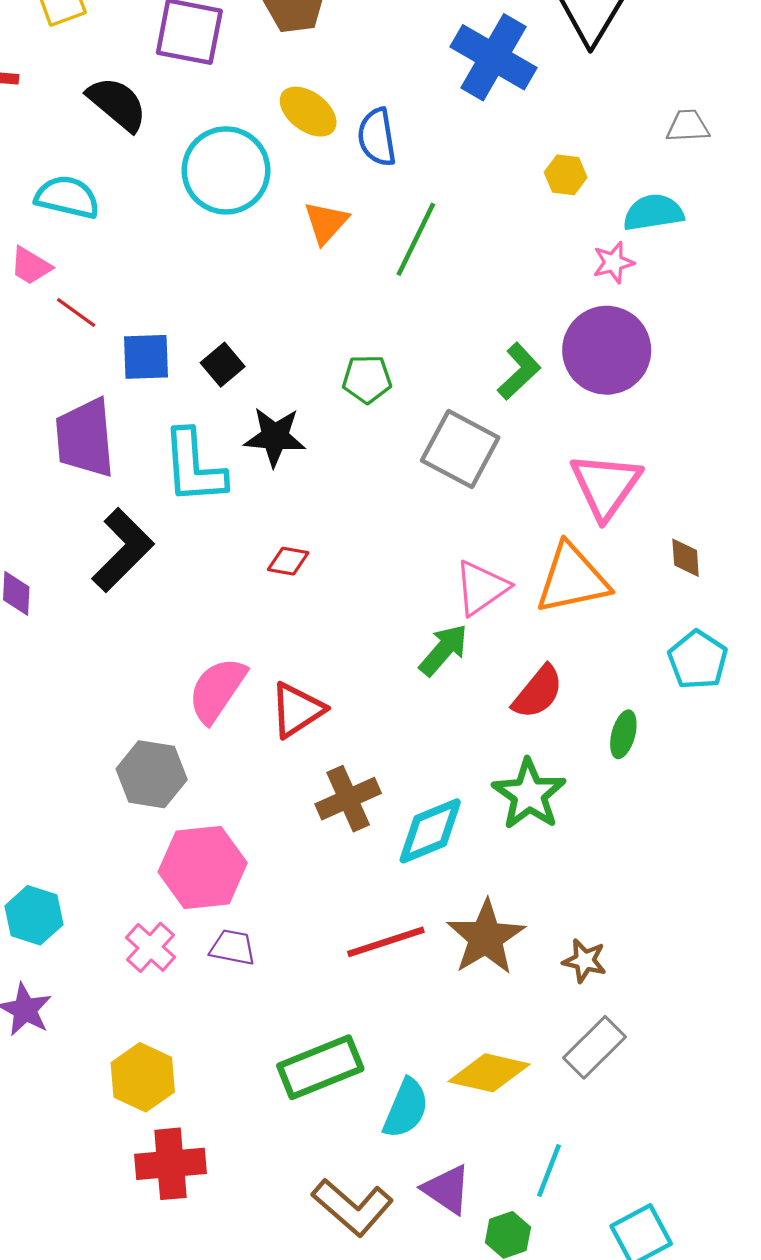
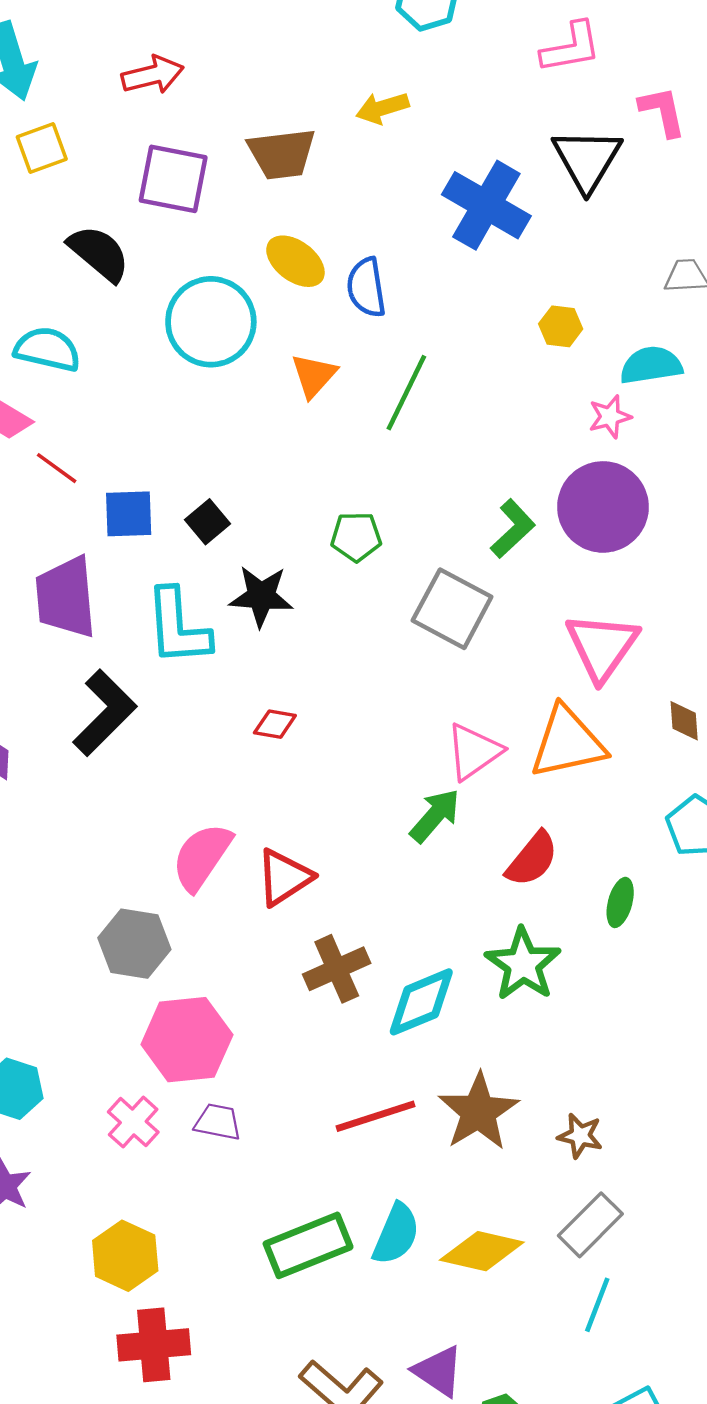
cyan semicircle: (406, 1108) -> (396, 1234), moved
cyan line: (549, 1171) -> (597, 1305), moved

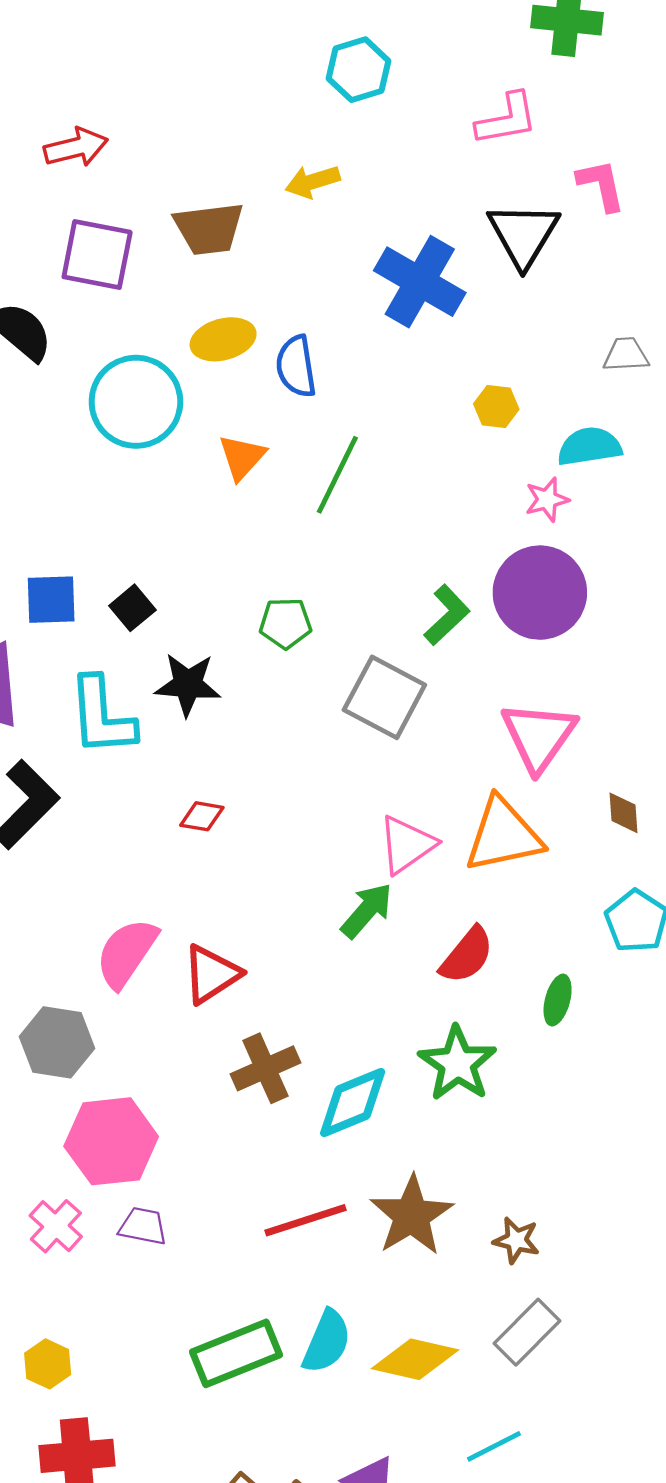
yellow ellipse: (295, 261) -> (223, 339), turned -52
yellow hexagon: (125, 1256) -> (48, 1364), size x0.7
cyan line: (597, 1305) -> (494, 1446), moved, turned 42

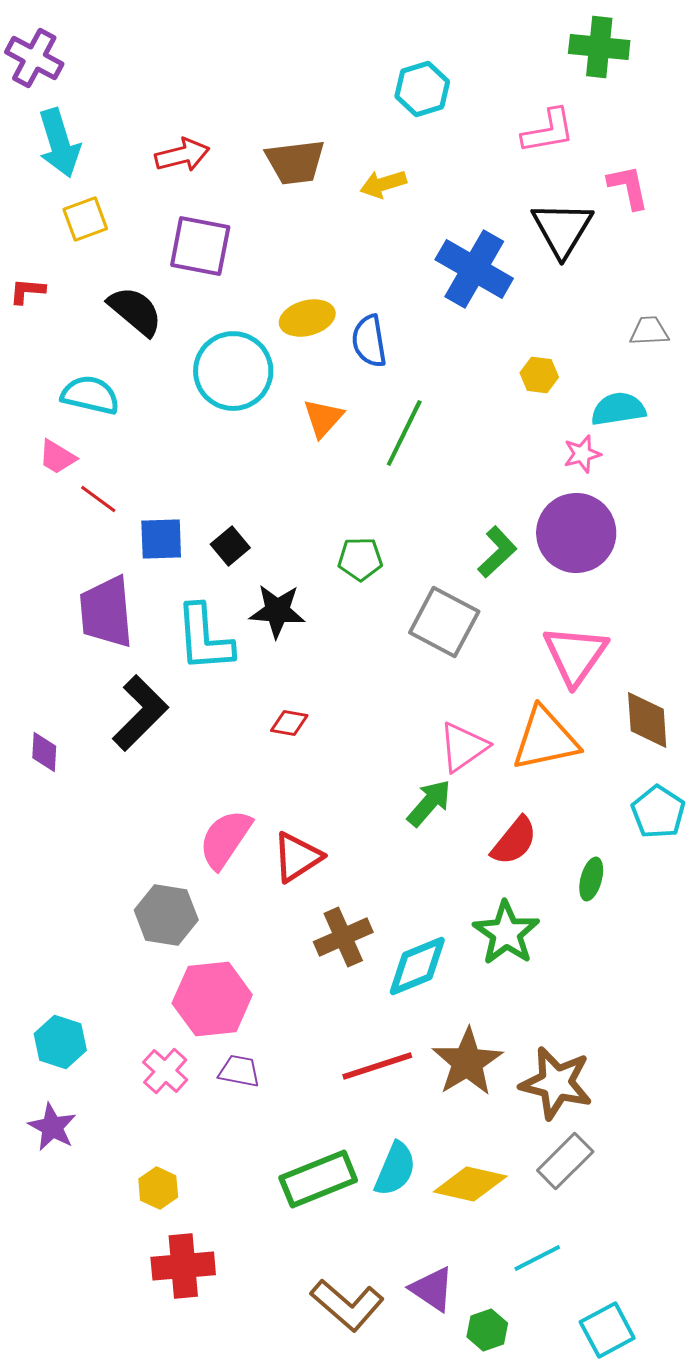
brown trapezoid: (209, 229) -> (295, 162), moved
brown diamond: (623, 813) -> (647, 720), size x1.6
brown star: (516, 1240) -> (556, 1083), size x1.8

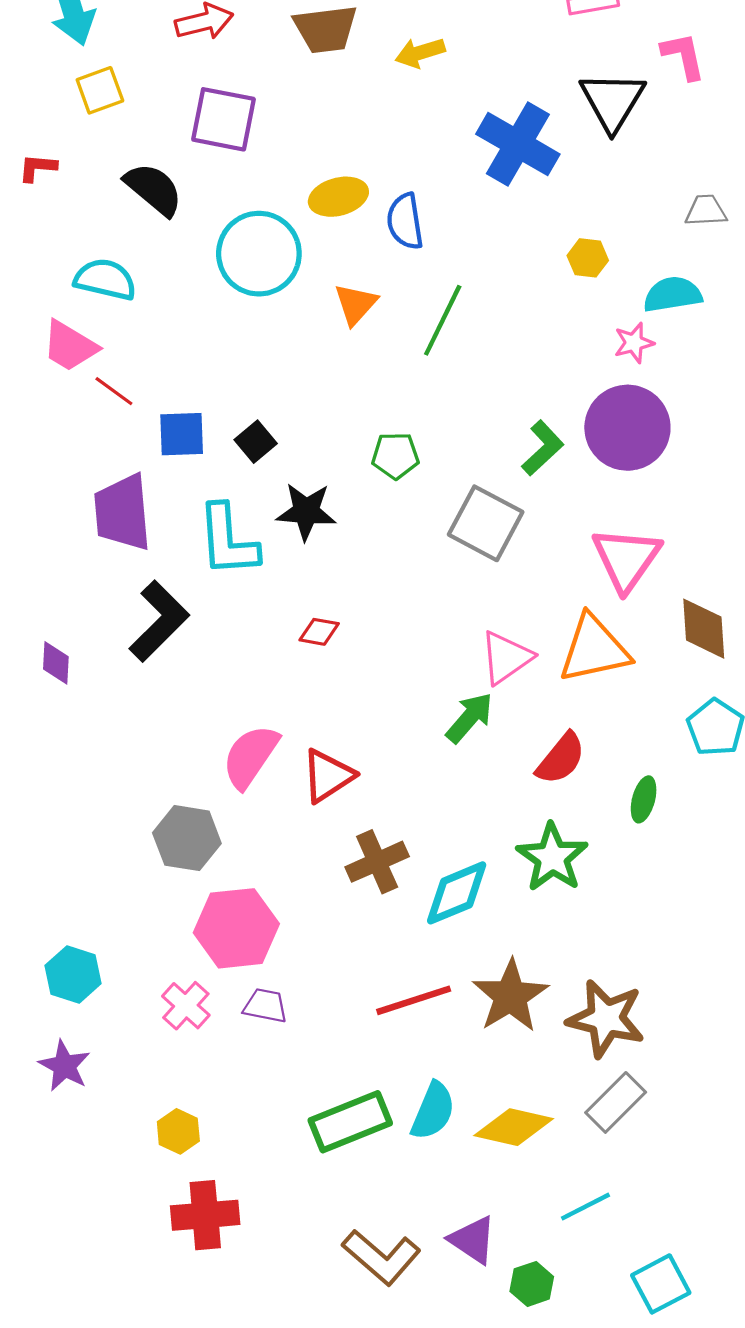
pink trapezoid: (57, 457) -> (70, 346), size x1.4

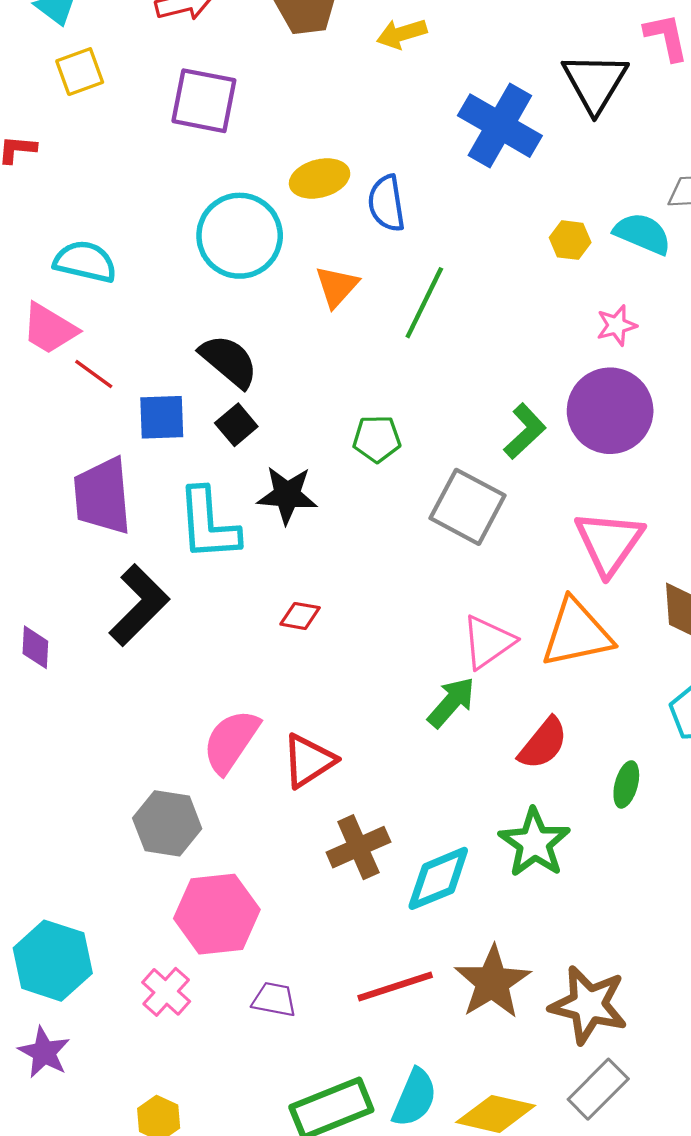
black semicircle: (154, 189) -> (229, 361), moved
cyan semicircle: (673, 294) -> (642, 234), moved, turned 32
cyan hexagon: (73, 975) -> (53, 961), size x1.4
purple trapezoid: (265, 1006) -> (274, 999), moved

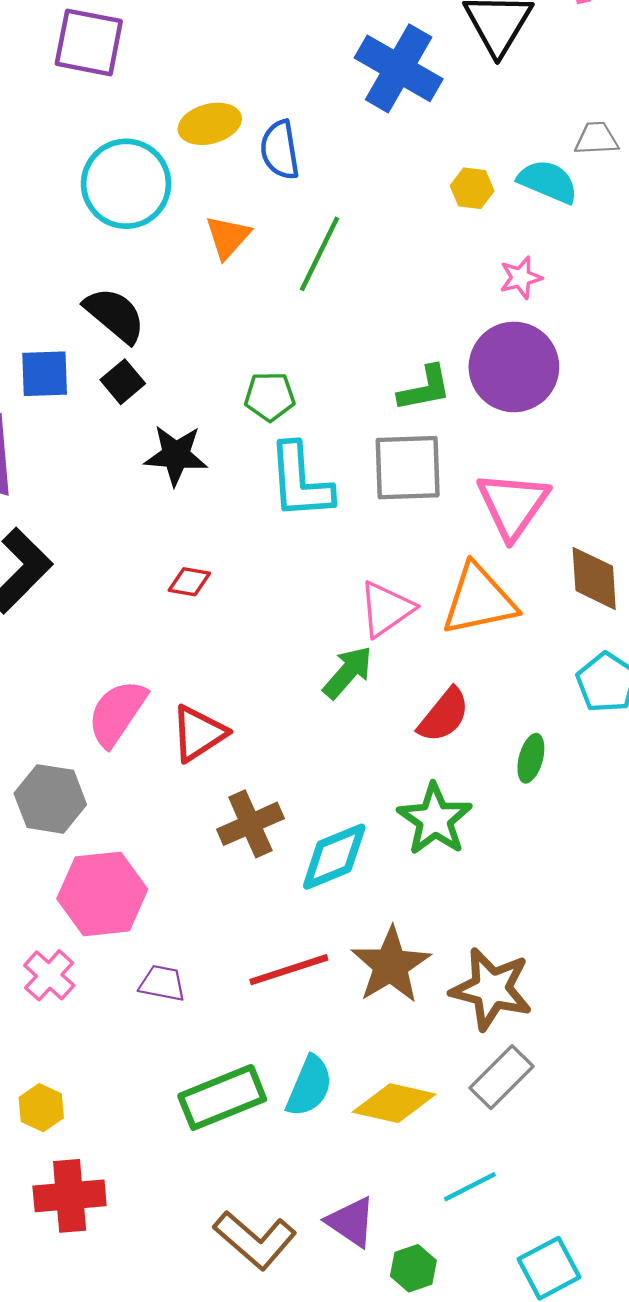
green L-shape: (525, 431) -> (425, 388), turned 32
gray square: (467, 507) -> (408, 468), moved, turned -30
cyan L-shape: (208, 524) -> (300, 481), moved

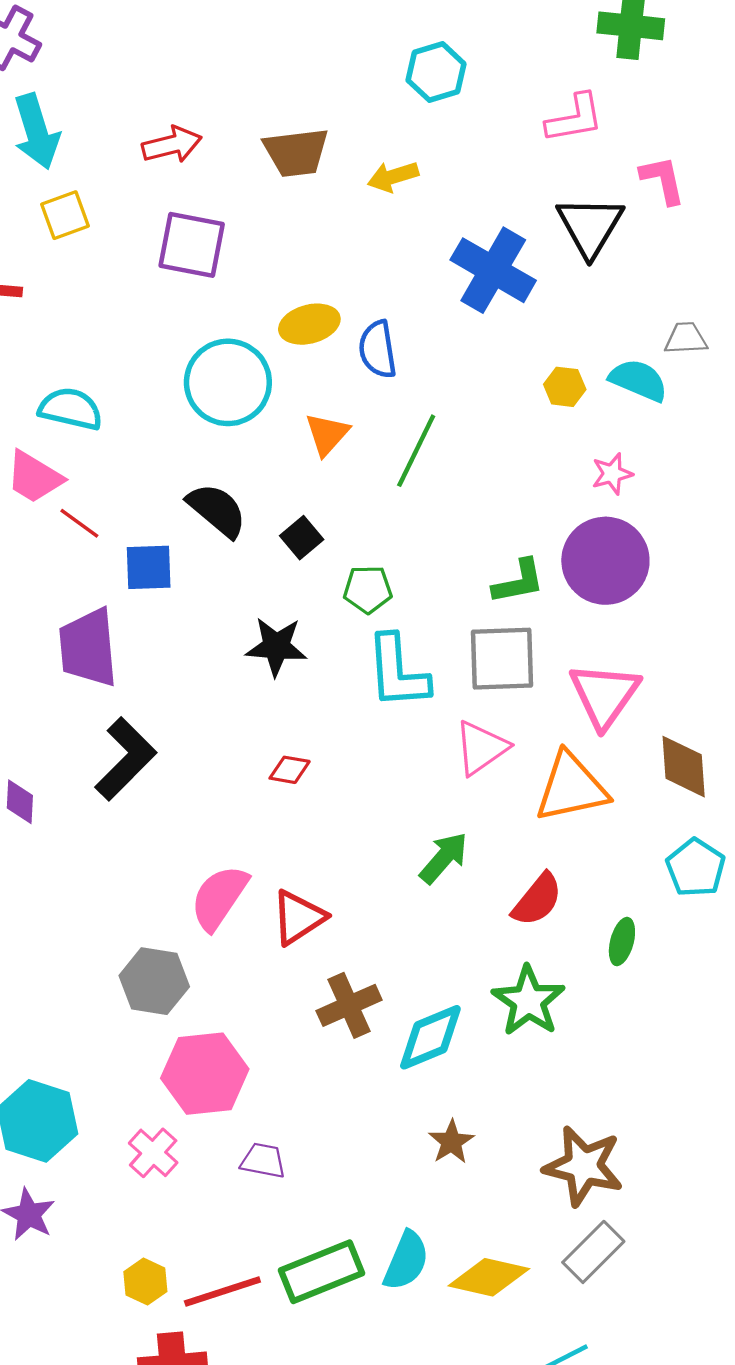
black square: (123, 382) -> (302, 538), moved
pink triangle: (386, 609) -> (481, 748), moved
brown star: (391, 965) -> (451, 1142), moved, size x0.6
red line: (289, 970) -> (222, 1292), moved

